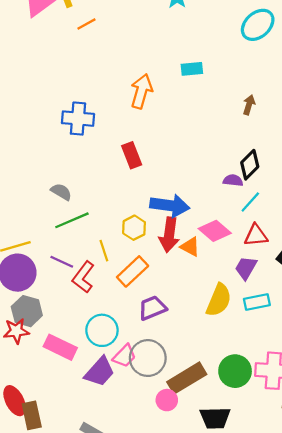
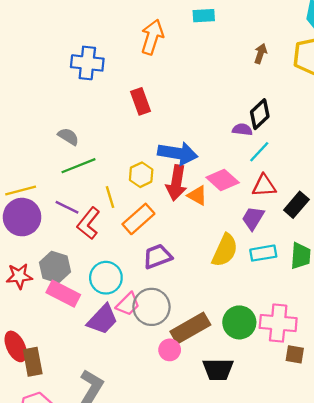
gray hexagon: (27, 311) -> (55, 267), moved

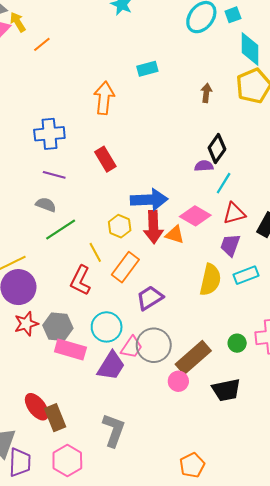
purple line: (67, 207) -> (54, 175), moved
red star: (19, 276) -> (26, 324), moved
green circle: (239, 322) -> (237, 343), size x0.6

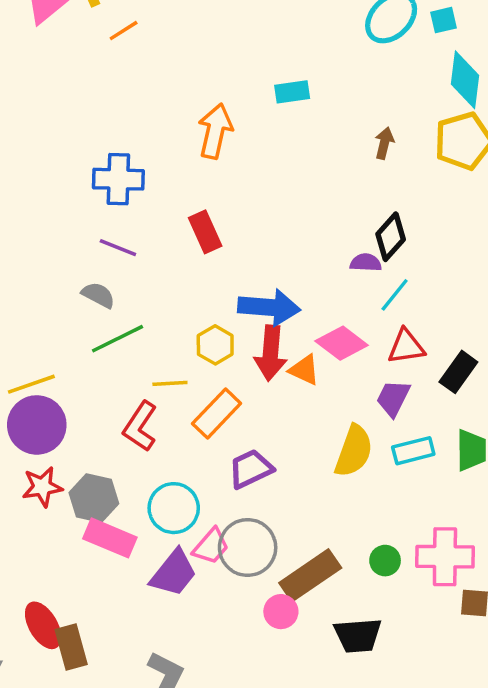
yellow line: (95, 252) -> (170, 383), turned -72

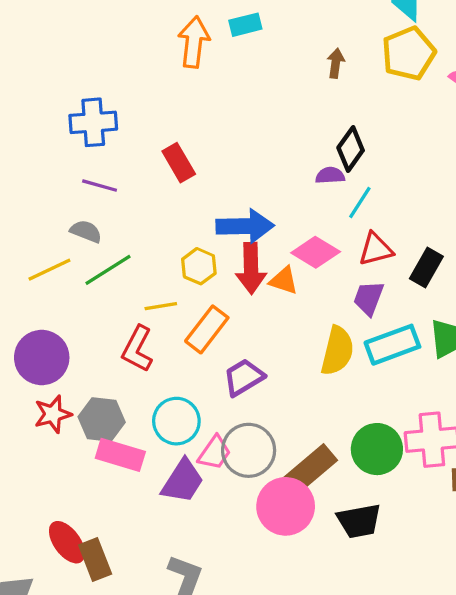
orange arrow: (215, 131) -> (194, 42), moved
yellow line: (31, 384) -> (49, 270), moved
cyan rectangle: (413, 451) -> (392, 345), size x1.4
green circle: (385, 561) -> (377, 449), size x1.8
pink circle: (281, 612) -> (286, 506), size x1.8

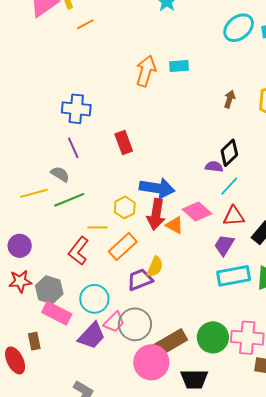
purple line: (100, 186) -> (73, 148), turned 40
yellow semicircle: (337, 351) -> (155, 267), moved, size x0.7
purple circle: (42, 358) -> (20, 246), size x0.7
brown rectangle: (95, 559) -> (34, 341), moved, size x0.7

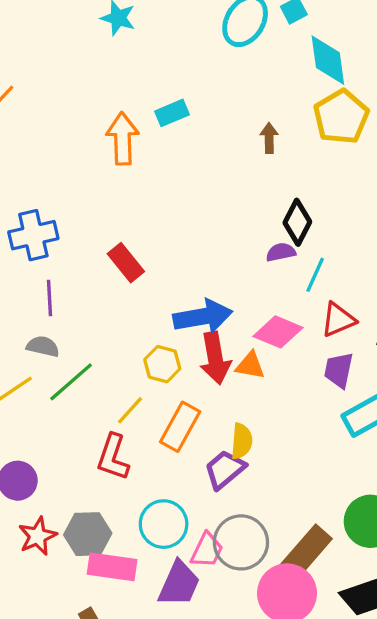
purple line: (73, 148) -> (50, 298), turned 40
yellow line: (97, 227) -> (130, 410), turned -30

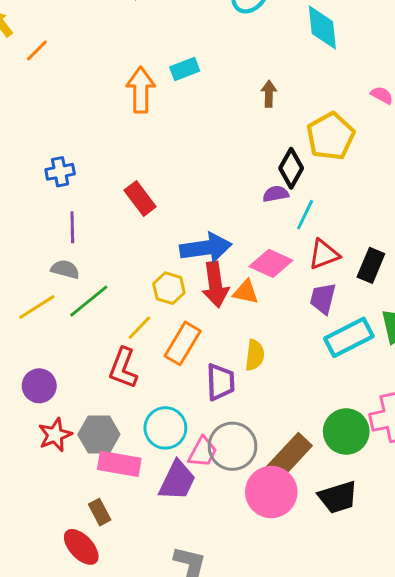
yellow pentagon: (341, 117) -> (331, 136), moved
blue cross: (33, 235) -> (60, 172), size x0.7
yellow semicircle: (242, 441) -> (255, 355), moved
purple trapezoid: (225, 469) -> (220, 382), turned 126

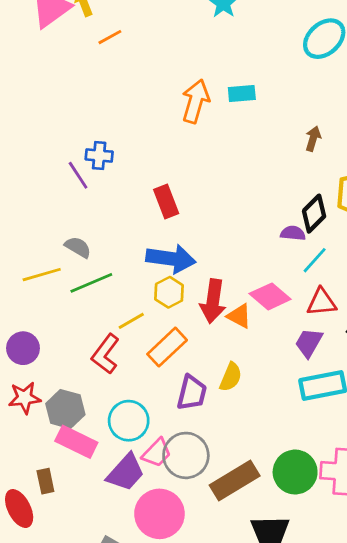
purple line: (72, 227) -> (78, 175), moved, turned -48
blue arrow: (206, 248) -> (171, 259), moved
pink circle: (271, 492) -> (159, 514), moved

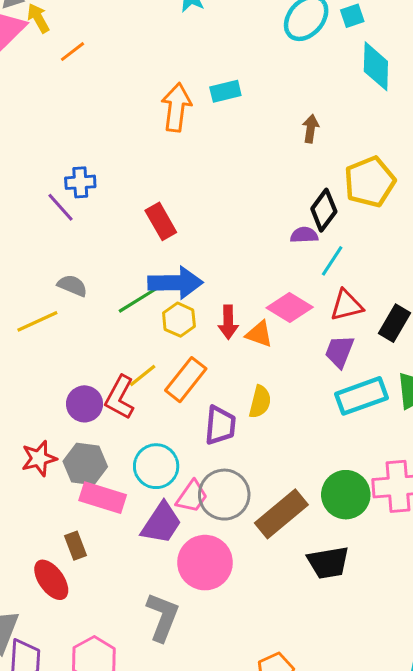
green line: (91, 283) -> (140, 299), moved
red arrow: (213, 301) -> (228, 322), size x0.7
yellow line: (131, 321) -> (143, 376), moved
purple circle: (23, 348) -> (85, 404), moved

